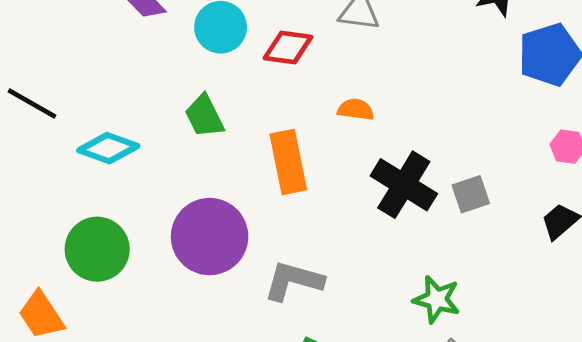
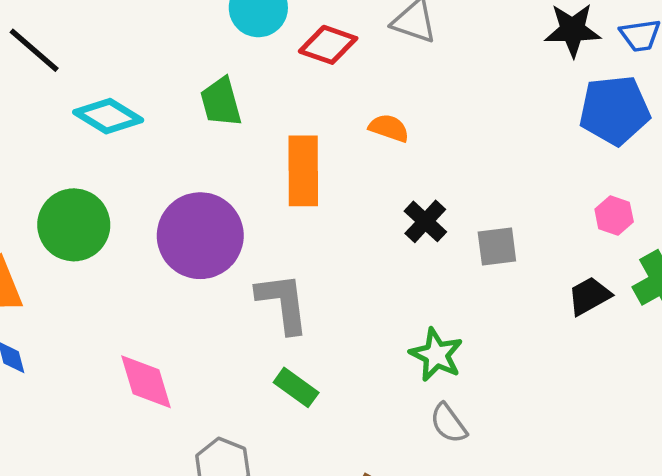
black cross: (404, 185) -> (425, 221), size x0.6
gray L-shape: (294, 281) -> (283, 303), turned 56

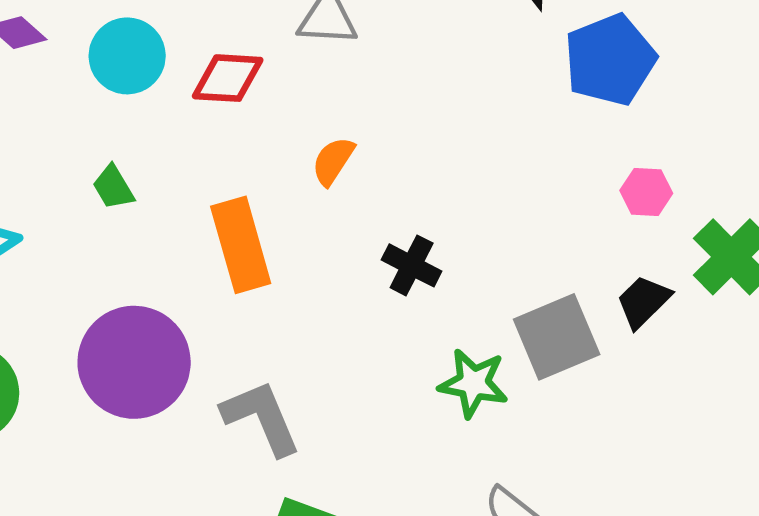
green trapezoid: (221, 102) -> (113, 187), size x0.7
orange semicircle: (389, 128) -> (333, 161), turned -60
gray square: (497, 247) -> (557, 337), moved, size x1.5
green star: (436, 355) -> (473, 383), moved

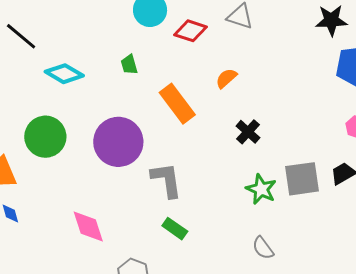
orange rectangle: (241, 245) -> (177, 104), turned -36

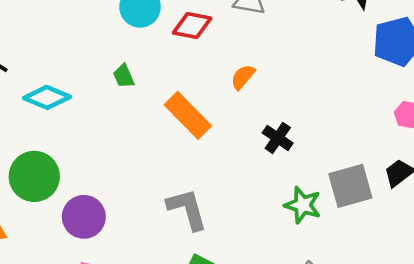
purple circle: (118, 142) -> (84, 217), moved, size x0.7

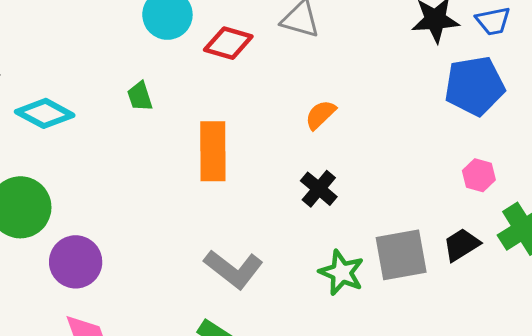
orange semicircle: (243, 77) -> (320, 115), moved
orange rectangle: (188, 115) -> (213, 151), turned 39
gray L-shape: (187, 209) -> (234, 269), moved, turned 138

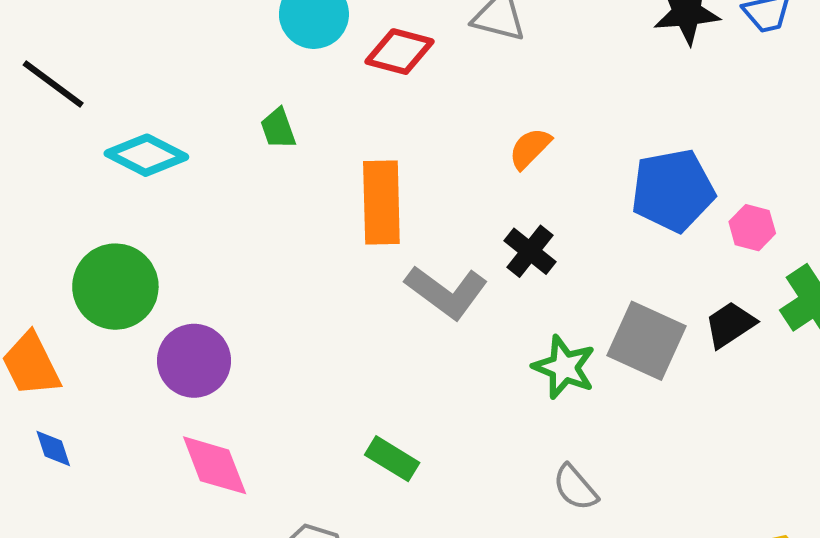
blue pentagon: (475, 86) -> (673, 190), moved
gray square: (401, 255) -> (646, 341), turned 36
gray L-shape: (234, 269) -> (446, 292), moved

